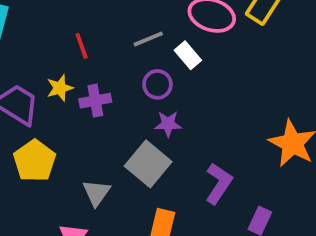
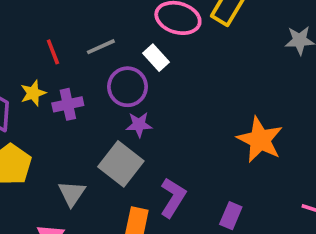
gray line: (148, 39) -> (101, 47), moved
purple circle: (157, 84) -> (128, 87), size x1.4
purple L-shape: (219, 183) -> (173, 197), moved

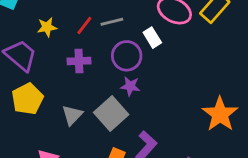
red line: (53, 52) -> (84, 26), moved, turned 48
yellow star: (33, 93) -> (47, 27), moved
gray triangle: (72, 193) -> (72, 115), moved

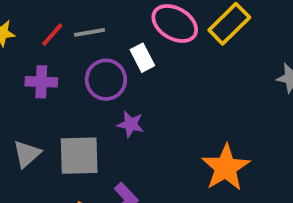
purple star: (130, 86) -> (131, 124), moved
gray square: (111, 113) -> (79, 156), turned 36

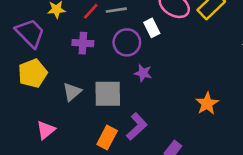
orange star: (226, 168) -> (207, 104), size x0.7

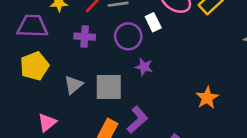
purple trapezoid: (30, 33) -> (32, 26), turned -44

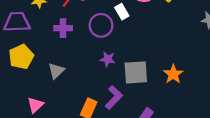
purple star: (144, 67) -> (108, 59), moved
gray square: (109, 87) -> (136, 72), moved

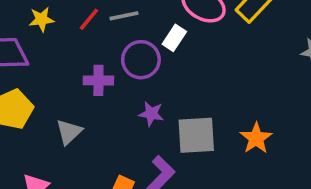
white rectangle: (122, 12) -> (174, 38), turned 63
purple cross: (63, 28) -> (98, 80), moved

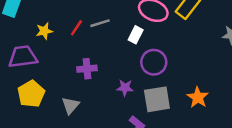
purple circle: (141, 60) -> (154, 62), moved

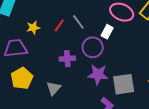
gray line: (100, 23) -> (78, 22), turned 70
purple circle: (154, 62) -> (93, 47), moved
purple star: (125, 88) -> (98, 74), size x1.5

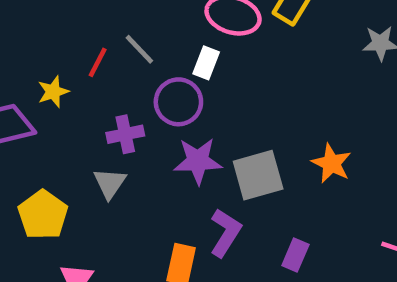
yellow star: (33, 28) -> (53, 92), moved
yellow pentagon: (22, 78) -> (43, 215), moved
gray triangle: (53, 88) -> (110, 183), moved

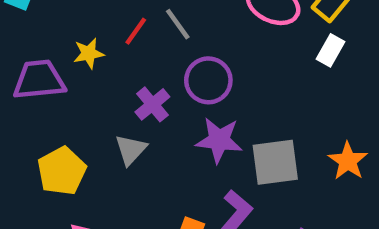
white rectangle: (206, 63) -> (330, 50), moved
purple cross: (125, 134) -> (152, 104), turned -36

